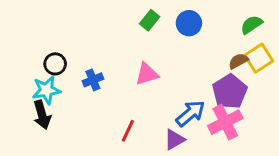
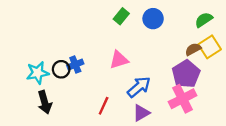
black circle: (55, 64) -> (61, 69), moved
blue arrow: (190, 113) -> (139, 87), moved
black arrow: (42, 115) -> (45, 102), moved

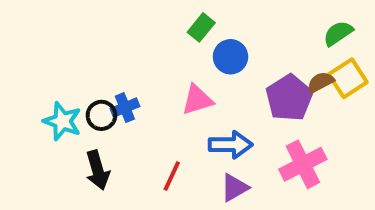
blue circle: (153, 19) -> (231, 57), moved
cyan star: (38, 73) -> (62, 121), turned 30
purple pentagon: (186, 74) -> (289, 98), moved
blue arrow: (139, 87) -> (231, 145), turned 40
black arrow: (45, 102) -> (98, 170), moved

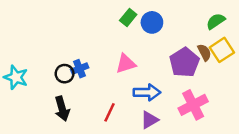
blue circle: (231, 57) -> (152, 22), moved
brown semicircle: (320, 82) -> (204, 52), turned 91
cyan star: (62, 121) -> (16, 77), moved

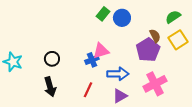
brown semicircle: (204, 52) -> (155, 36), moved
blue cross: (80, 69) -> (92, 60), moved

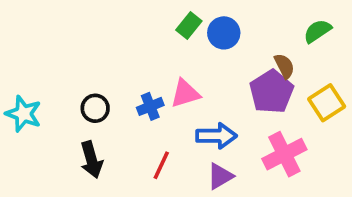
yellow square: (178, 40) -> (327, 103), moved
blue cross: (92, 60) -> (150, 106), moved

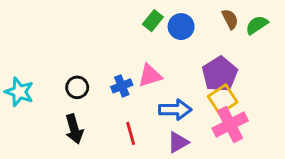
brown semicircle: (284, 66) -> (230, 19), moved
yellow square: (327, 103) -> (223, 99), moved
red line: (161, 165) -> (131, 133), turned -40

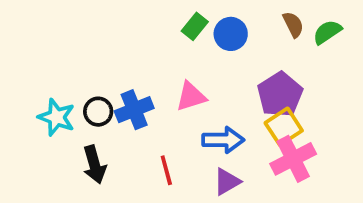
blue cross: (122, 86) -> (134, 110), moved, size x1.4
cyan star: (19, 92) -> (57, 117), moved

